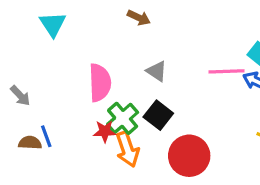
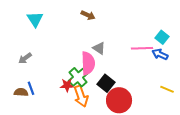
pink semicircle: (100, 83) -> (88, 63), moved
gray arrow: (20, 96) -> (25, 58), moved, turned 96
black square: (158, 115) -> (106, 83), moved

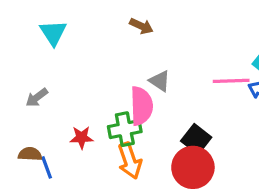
green cross: (78, 77) -> (125, 129), turned 30
black square: (106, 83) -> (196, 139), moved
red star: (67, 85) -> (82, 137), moved
blue line: (31, 88) -> (47, 167), moved

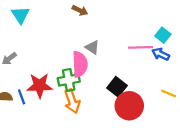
red star: (82, 137) -> (40, 86), size x1.6
blue line: (47, 167) -> (22, 97), moved
red circle: (193, 167) -> (129, 106), moved

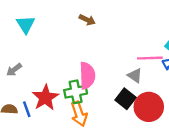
gray triangle: (92, 47) -> (135, 76), moved
red star: (40, 86) -> (45, 98), turned -30
red circle: (129, 106) -> (149, 107), moved

